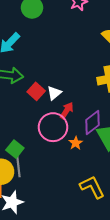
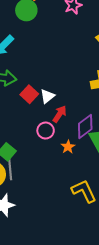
pink circle: (53, 127) -> (46, 131), size x0.6

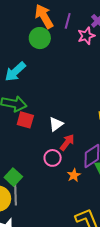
red square: (29, 94) -> (25, 120), moved, turned -30

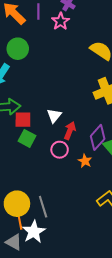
green circle: (40, 38) -> (18, 49), moved
green square: (13, 177) -> (27, 138), moved
gray line: (16, 194) -> (43, 207), moved

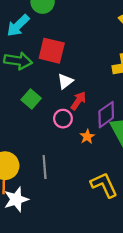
red square: (23, 120) -> (52, 51), moved, size x1.4
gray line: (43, 207) -> (45, 167), moved

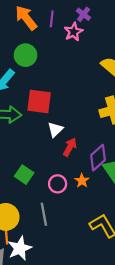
green square: (31, 99) -> (24, 175), moved
pink circle: (63, 119) -> (58, 184), moved

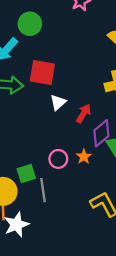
red arrow: (70, 147) -> (84, 113), moved
green square: (24, 175) -> (26, 174), moved, turned 36

